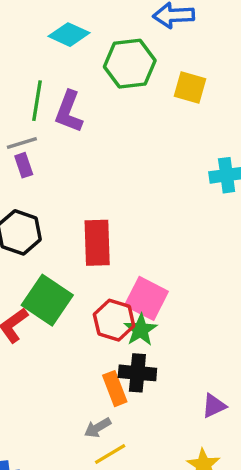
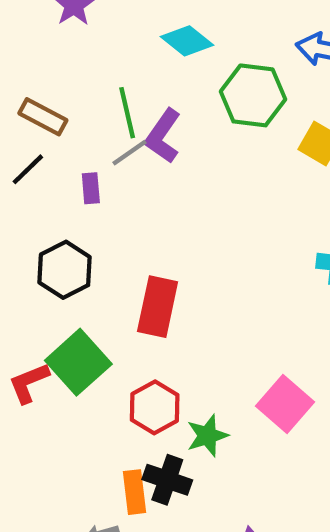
green line: (37, 101) -> (127, 113), turned -36
gray line: (22, 143) -> (129, 153), moved, turned -32
pink square: (146, 298) -> (285, 404), moved
green star: (141, 330) -> (207, 436), moved

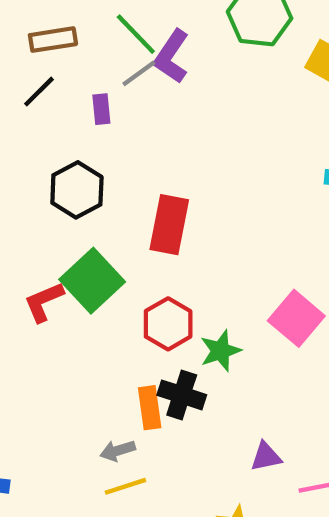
green line: (127, 113) -> (136, 34), turned -30
brown rectangle: (43, 117) -> (53, 40), turned -36

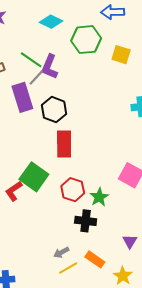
purple rectangle: (101, 109) -> (22, 97), size x2.0
black hexagon: (77, 190) -> (54, 110), moved
orange rectangle: (150, 408) -> (95, 259), moved, turned -36
purple triangle: (266, 457) -> (130, 241), turned -35

